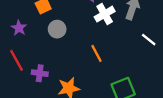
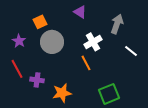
white cross: (105, 14) -> (93, 42), moved
gray circle: (57, 29) -> (52, 42), size x1.5

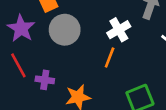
purple star: (19, 41) -> (21, 28), size x1.5
orange line: (86, 63) -> (110, 57), turned 49

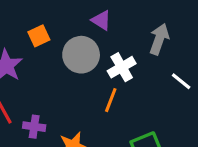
gray circle: (65, 30) -> (81, 55), moved

